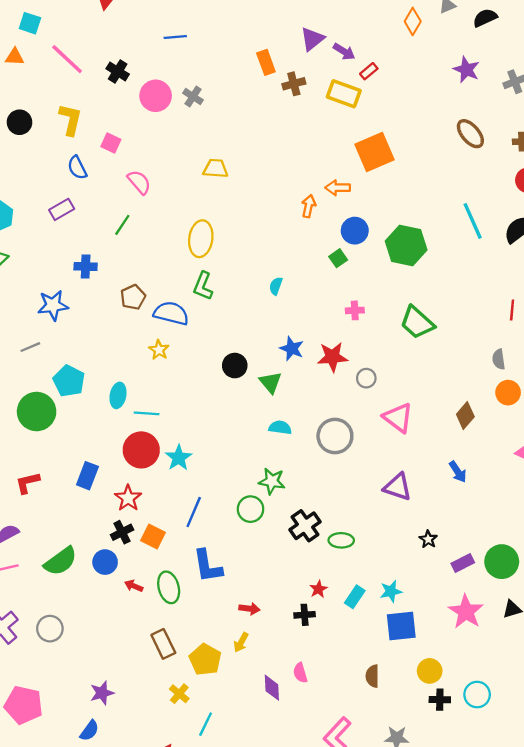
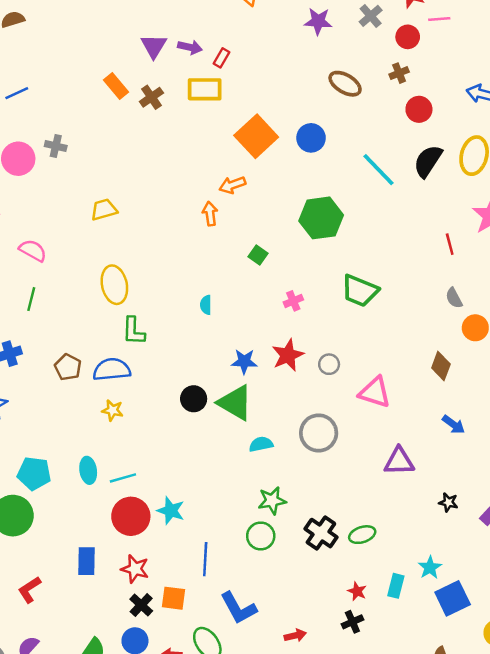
blue circle: (355, 231) -> (311, 138), moved
green triangle: (270, 382) -> (235, 403), size x1.5

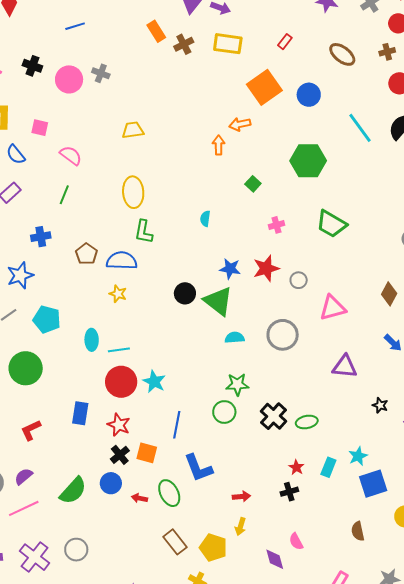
red rectangle: (222, 58) -> (285, 42), moved
pink triangle: (375, 392) -> (333, 308), turned -40
cyan pentagon: (34, 473) -> (47, 319), moved

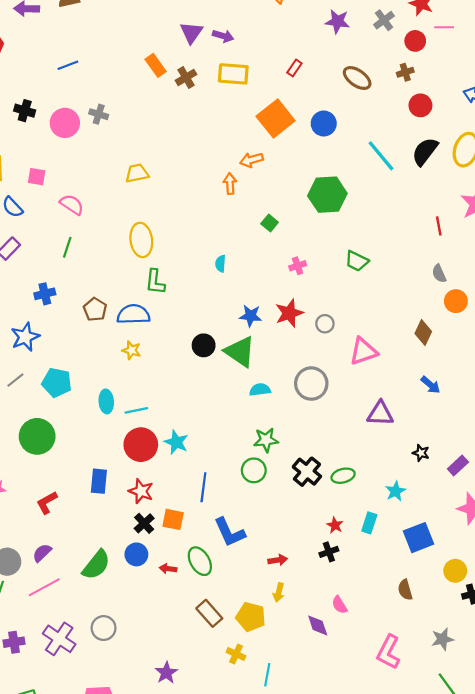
green trapezoid: (331, 224) -> (357, 261), size x0.7
cyan star: (358, 456) -> (395, 491), moved

